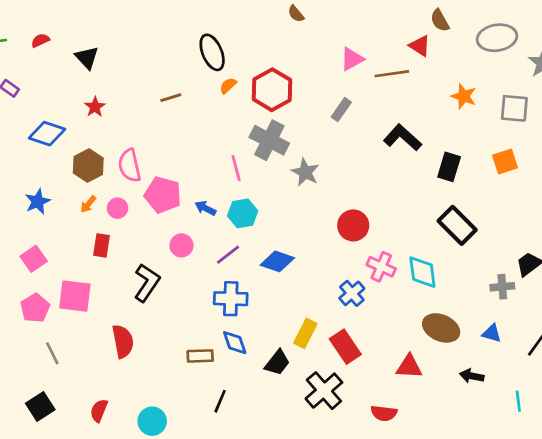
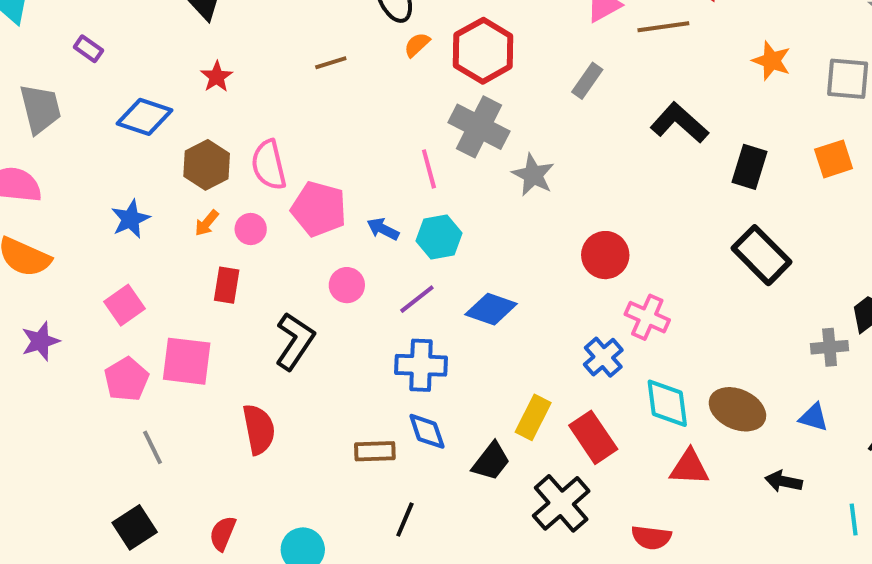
cyan diamond: (422, 272) -> (667, 403), moved

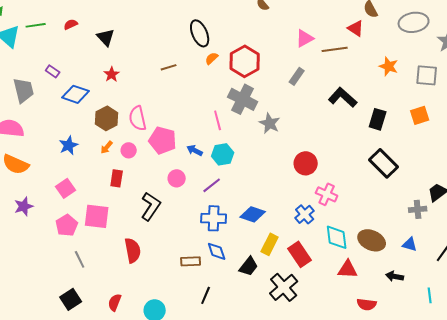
purple rectangle: (88, 49) -> (53, 71), moved
blue diamond: (491, 309) -> (253, 214), moved
red semicircle: (651, 537) -> (367, 304), moved

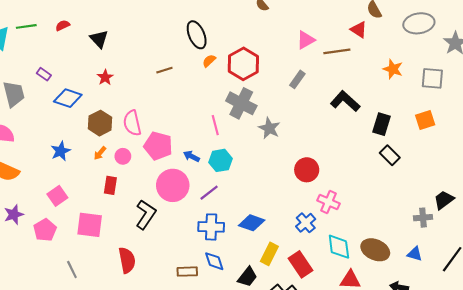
black rectangle: (384, 163) -> (390, 155), moved, size x0.7
pink circle: (177, 178) -> (173, 185), size x1.8
pink pentagon: (67, 225) -> (45, 230), moved

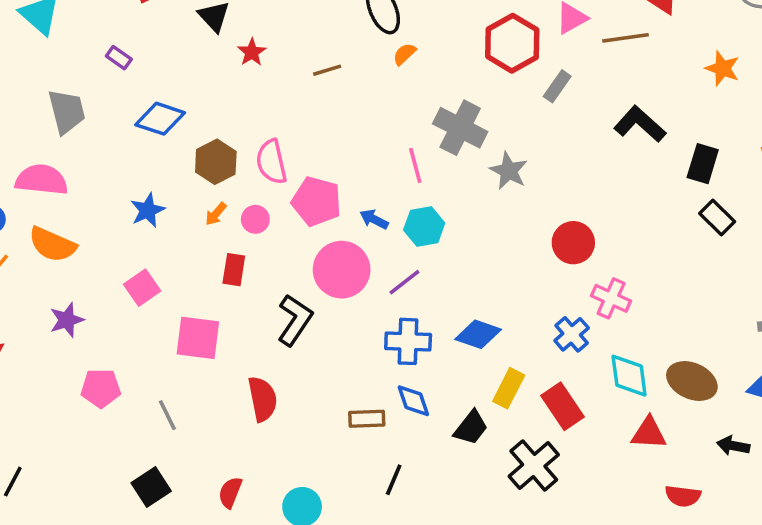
red hexagon: (243, 64) -> (512, 43), moved
purple rectangle: (44, 74) -> (119, 58), moved
red star: (105, 77) -> (252, 52), moved
pink pentagon: (45, 230) -> (101, 388), moved, turned 30

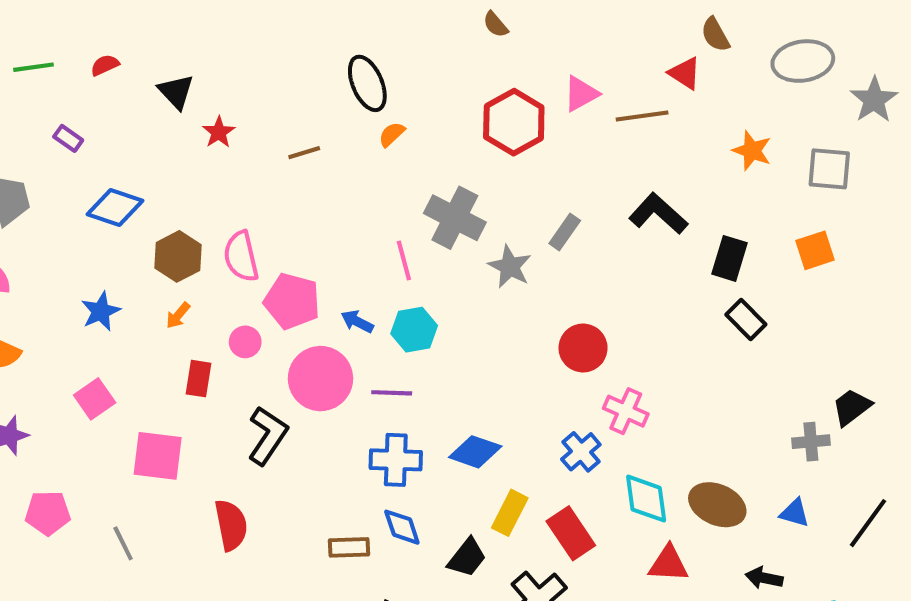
gray rectangle: (557, 86) -> (565, 232), moved
pink circle: (255, 219) -> (245, 342), moved
purple line: (404, 282) -> (392, 393), turned 40

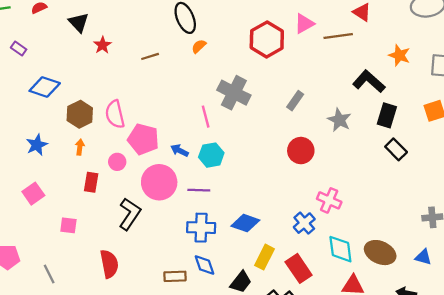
black L-shape: (658, 214) -> (369, 81), moved
gray star: (510, 267) -> (339, 120), moved
orange arrow: (178, 315) -> (80, 147), turned 147
red circle: (583, 348) -> (301, 151), moved
pink square: (158, 456) -> (68, 225), size x0.6

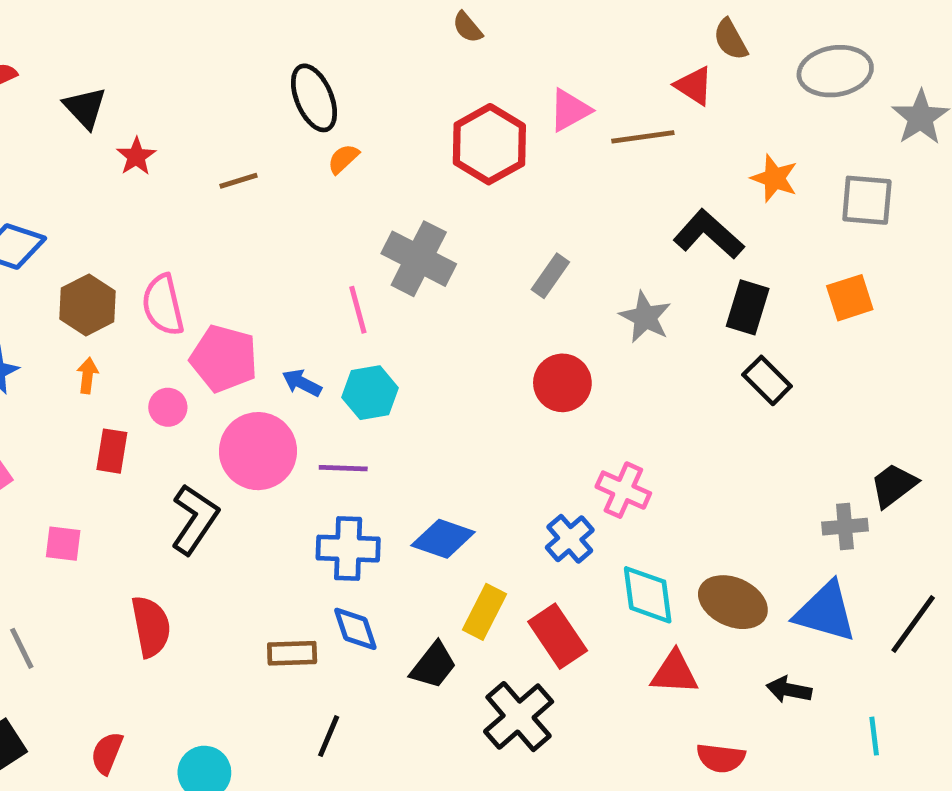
blue triangle: (423, 257) -> (825, 612), size x1.8

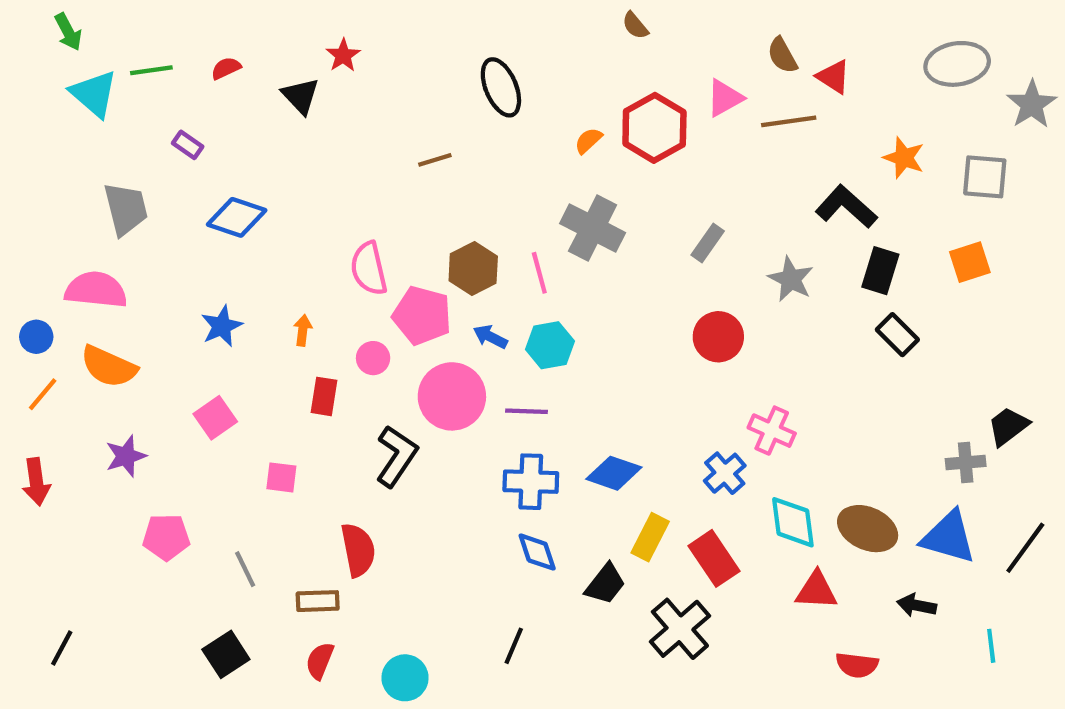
brown semicircle: (730, 39) -> (782, 55), moved
red star: (136, 156) -> (343, 55), moved
orange semicircle: (343, 159) -> (588, 141), moved
brown hexagon: (87, 305) -> (473, 269), moved
brown rectangle: (292, 653) -> (318, 601), moved

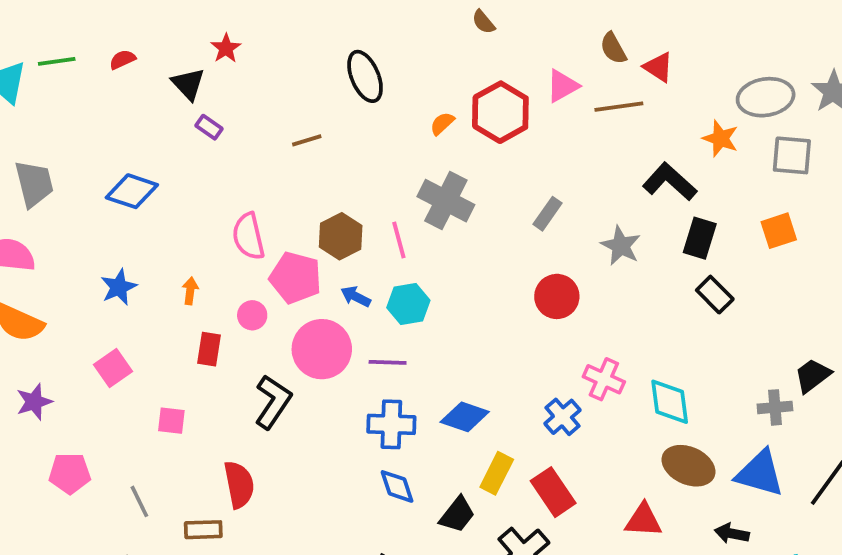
gray ellipse: (957, 64) -> (766, 97), moved
purple rectangle: (188, 145) -> (209, 127), moved
cyan diamond: (793, 522) -> (670, 402), moved

